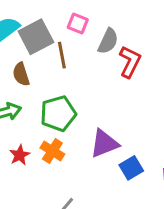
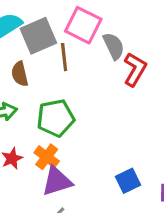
pink square: (78, 24) -> (83, 25), size x1.6
gray semicircle: (108, 41) -> (114, 46), turned -55
purple triangle: (104, 144) -> (57, 181), moved

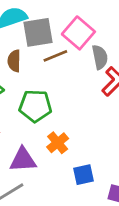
brown line: (64, 57) -> (55, 56), turned 60
orange cross: (47, 157) -> (58, 143), moved

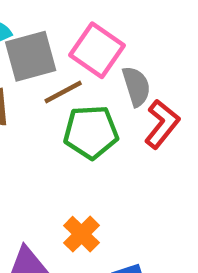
green pentagon: (35, 106) -> (91, 132), moved

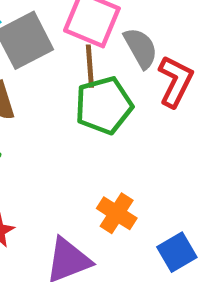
brown line: (63, 92) -> (90, 66), moved, turned -54

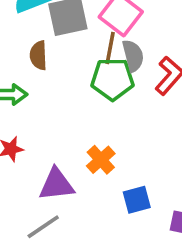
gray semicircle: (141, 48) -> (133, 56), moved

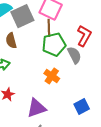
gray semicircle: (133, 56) -> (74, 55), moved
orange cross: (101, 160) -> (52, 76), moved

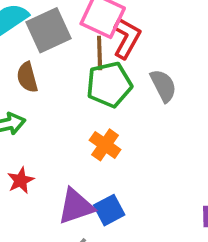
red L-shape: (84, 36) -> (127, 38), moved
gray semicircle: (74, 55) -> (163, 86), moved
blue square: (82, 107) -> (109, 210), moved

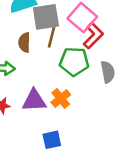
brown line: (100, 53) -> (52, 37), moved
purple triangle: (76, 206) -> (34, 101), moved

